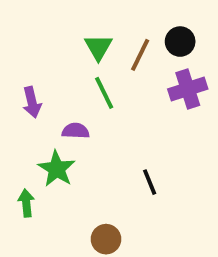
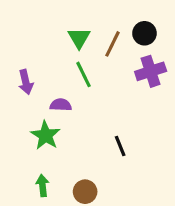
green arrow: (26, 203) -> (42, 186), moved

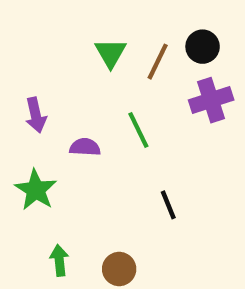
green line: (84, 74) -> (138, 130), moved
green star: (46, 135) -> (36, 190), moved

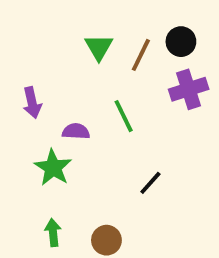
green star: (36, 190) -> (53, 168), moved
black line: (168, 205) -> (150, 183), turned 64

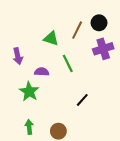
green triangle: (99, 47) -> (51, 38), moved, turned -42

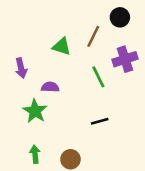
black circle: (99, 23) -> (120, 17), moved
green line: (68, 63) -> (98, 77), moved
black line: (82, 100) -> (100, 121), turned 32

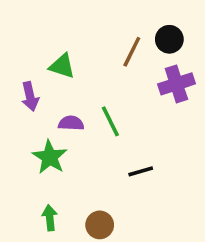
black circle: (120, 17) -> (169, 39), moved
green triangle: (62, 46) -> (62, 66), moved
green line: (98, 77) -> (110, 121), moved

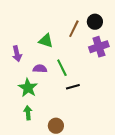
green triangle: (62, 66) -> (46, 41), moved
black line: (141, 171) -> (73, 87), moved
green arrow: (50, 218) -> (28, 113), moved

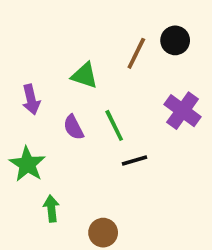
purple cross: (99, 47) -> (183, 111), moved, turned -36
purple semicircle: (40, 69) -> (74, 127), turned -120
green star: (28, 88) -> (27, 164), moved

